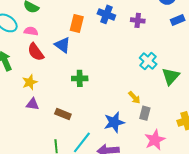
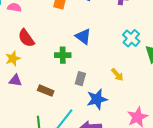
blue triangle: (62, 45) -> (83, 37), moved
red semicircle: (36, 52) -> (26, 38), moved
gray rectangle: (145, 113) -> (80, 79), moved

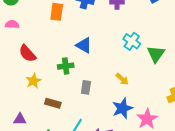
yellow star: (13, 59) -> (33, 81), moved
purple triangle: (15, 80) -> (20, 119), moved
blue star: (97, 99) -> (122, 108), moved

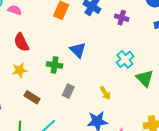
green triangle: (156, 54) -> (145, 78), turned -36

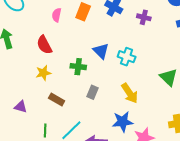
pink semicircle: (15, 10) -> (57, 15), moved, turned -96
cyan cross: (125, 59) -> (127, 57), moved, turned -30
yellow arrow: (105, 93) -> (130, 93), size x1.5

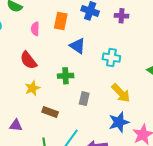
blue triangle: (101, 51) -> (78, 46), moved

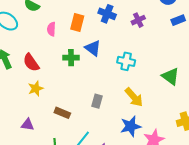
purple cross: (122, 16) -> (138, 20), turned -32
red semicircle: (28, 60) -> (31, 63), moved
green cross: (66, 76) -> (71, 58), moved
yellow star: (32, 88) -> (36, 88), moved

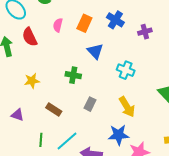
green cross: (71, 58) -> (73, 75), moved
red semicircle: (31, 63) -> (30, 37), moved

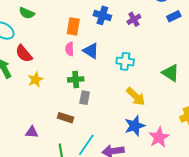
pink semicircle: (58, 25) -> (70, 49), moved
yellow star: (32, 81) -> (35, 80), moved
gray rectangle: (90, 104) -> (85, 98), moved

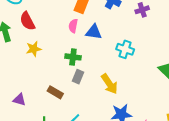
blue triangle: (91, 51) -> (94, 32), turned -36
yellow arrow: (136, 97) -> (109, 84), moved

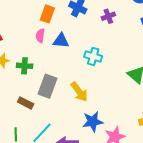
green cross: (73, 57) -> (25, 66), moved
gray rectangle: (78, 77) -> (47, 86), size x1.6

